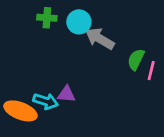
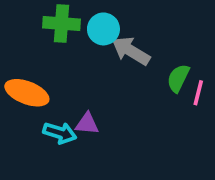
green cross: (47, 18) -> (62, 23), size x1.4
orange ellipse: (20, 111) -> (27, 93), moved

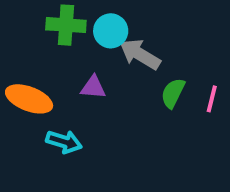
green semicircle: (178, 78) -> (173, 93), moved
purple triangle: (87, 124) -> (93, 87), moved

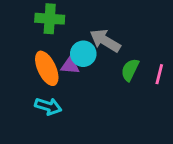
cyan circle: (111, 31) -> (83, 54), moved
orange ellipse: (29, 99) -> (47, 68), moved, turned 44

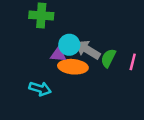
gray arrow: (105, 41) -> (88, 50), moved
orange ellipse: (47, 68) -> (73, 67), moved, turned -60

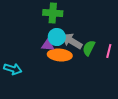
green cross: (41, 15) -> (53, 13), moved
cyan arrow: (40, 89) -> (13, 69), moved

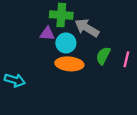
gray arrow: (72, 41) -> (87, 28), moved
purple triangle: (48, 45) -> (47, 34), moved

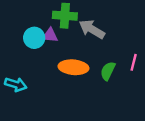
cyan circle: (66, 43) -> (34, 38), moved
green semicircle: (103, 56) -> (108, 71), moved

